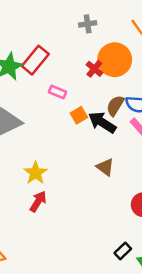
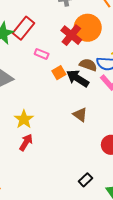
red cross: (94, 69) -> (71, 35), size x1.5
brown semicircle: (115, 106) -> (88, 65), turned 78
black rectangle: (123, 251) -> (86, 180), moved

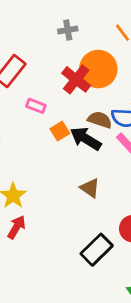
black rectangle: (86, 180) -> (97, 250), moved, size x1.6

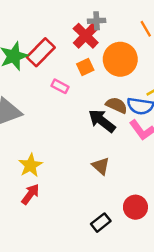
red cross: (76, 79) -> (86, 36), moved
orange square: (60, 131) -> (85, 67), moved
black rectangle: (97, 250) -> (101, 223), size x0.7

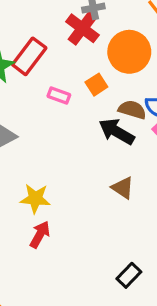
orange square: (85, 67) -> (96, 85), moved
yellow star: (30, 165) -> (35, 199), turned -30
black rectangle: (101, 223) -> (129, 275), moved

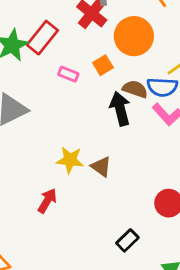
black arrow: (117, 132) -> (120, 109), turned 44
brown triangle: (123, 188) -> (101, 167), moved
yellow star: (35, 199) -> (70, 160), moved

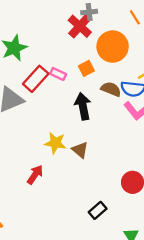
red rectangle: (42, 38) -> (36, 79), moved
black arrow: (120, 109) -> (83, 106), moved

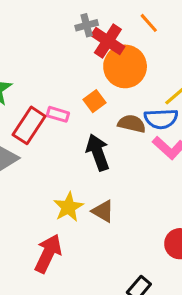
red cross: (80, 26) -> (108, 41), moved
yellow star: (55, 143) -> (68, 207), turned -30
red arrow: (35, 175) -> (48, 254), size x1.4

